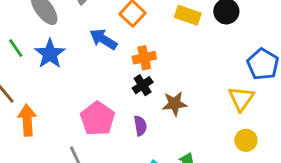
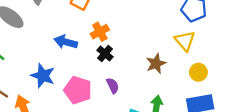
blue arrow: (103, 39) -> (66, 42), moved
blue star: (50, 54) -> (43, 76), moved
brown star: (175, 104) -> (156, 64), moved

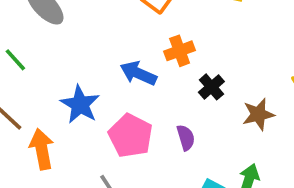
blue arrow: (66, 42) -> (138, 73), moved
black cross: (105, 53) -> (211, 87), moved

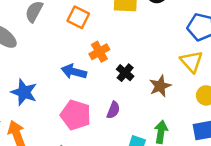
blue star: (80, 104) -> (24, 92), moved
purple semicircle: (186, 138) -> (113, 110), turned 48

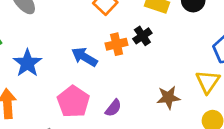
black cross: (125, 73) -> (142, 36), moved

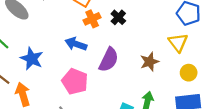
orange cross: (117, 44) -> (92, 19), moved
purple semicircle: (113, 108) -> (109, 60), moved, size x1.6

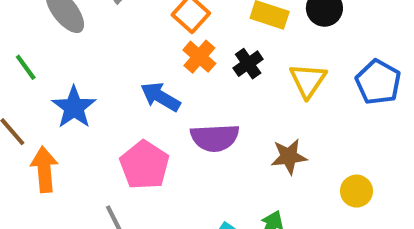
orange cross: (92, 19) -> (199, 57), turned -35
yellow triangle: (178, 42) -> (308, 80), moved
purple semicircle: (109, 60) -> (215, 138), turned 50

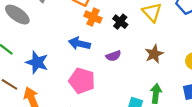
black cross: (248, 64) -> (120, 22), moved
purple semicircle: (215, 138) -> (113, 56), size x0.6

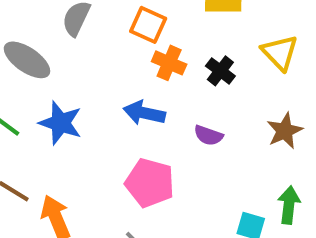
purple semicircle: (113, 56) -> (208, 135), turned 40
blue star: (37, 62) -> (61, 123), moved

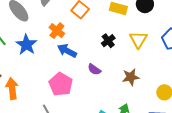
orange cross: (169, 63) -> (57, 31), moved

